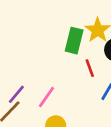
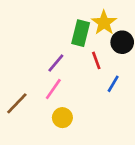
purple line: (16, 94) -> (56, 63), moved

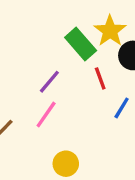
green rectangle: (81, 33) -> (81, 44), turned -55
yellow circle: (62, 118) -> (66, 164), moved

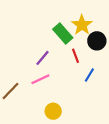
pink line: (46, 114) -> (40, 79), turned 30

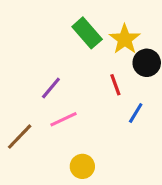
green rectangle: (63, 33) -> (87, 33), moved
purple line: (43, 58) -> (51, 88), moved

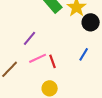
red line: (115, 85) -> (53, 61), moved

